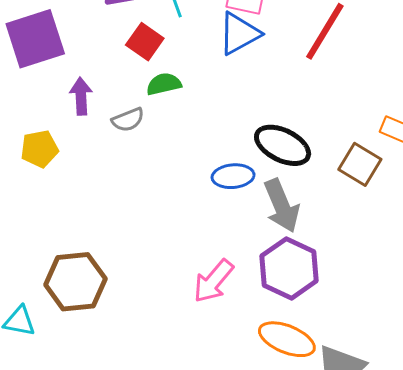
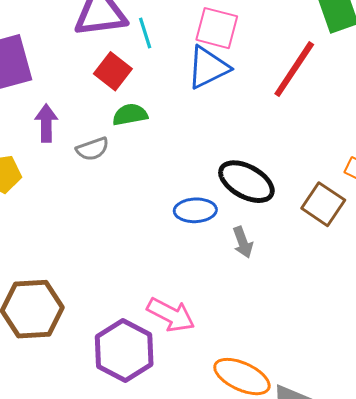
gray arrow: (282, 206) -> (243, 242), size x0.6
purple hexagon: (289, 268) -> (124, 351), moved
pink arrow: (213, 281) -> (171, 315), turned -105

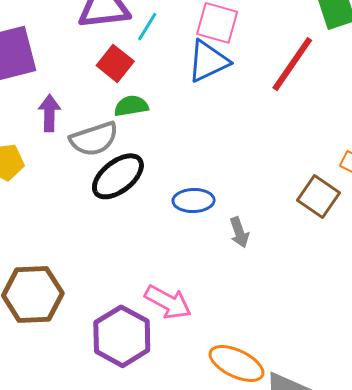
cyan line: (145, 33) -> (147, 27), turned 48
gray semicircle: (92, 149) -> (94, 139), size x1.5
black ellipse: (246, 182) -> (118, 176), moved, turned -68

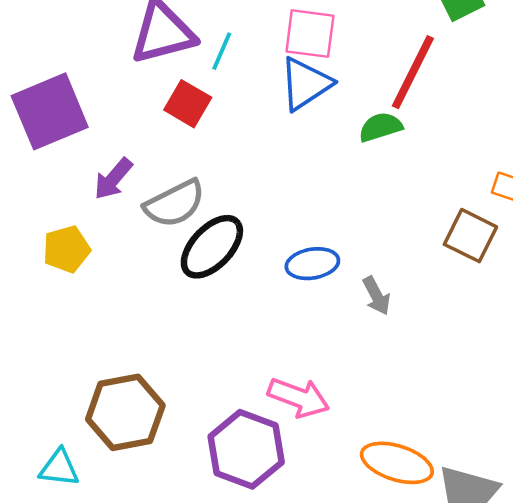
green semicircle: (131, 106) -> (380, 127), moved
purple arrow: (49, 113) -> (113, 179), turned -132

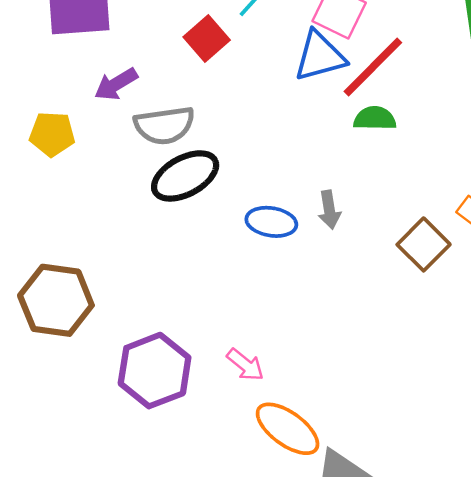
red line: (413, 72) -> (373, 67), moved
gray arrow: (376, 296) -> (329, 210), moved
pink arrow: (299, 397) -> (245, 365), moved, size x0.7

